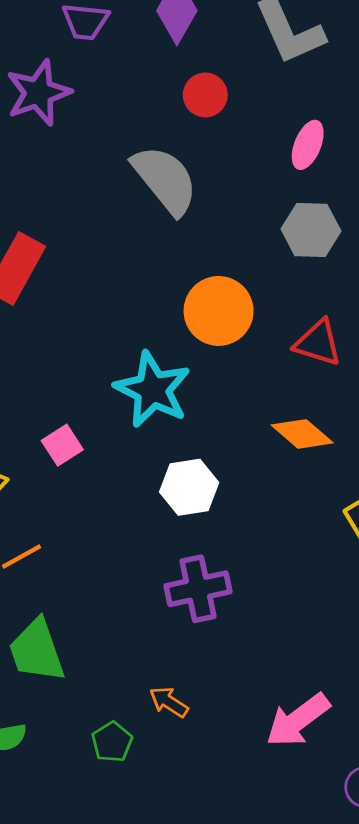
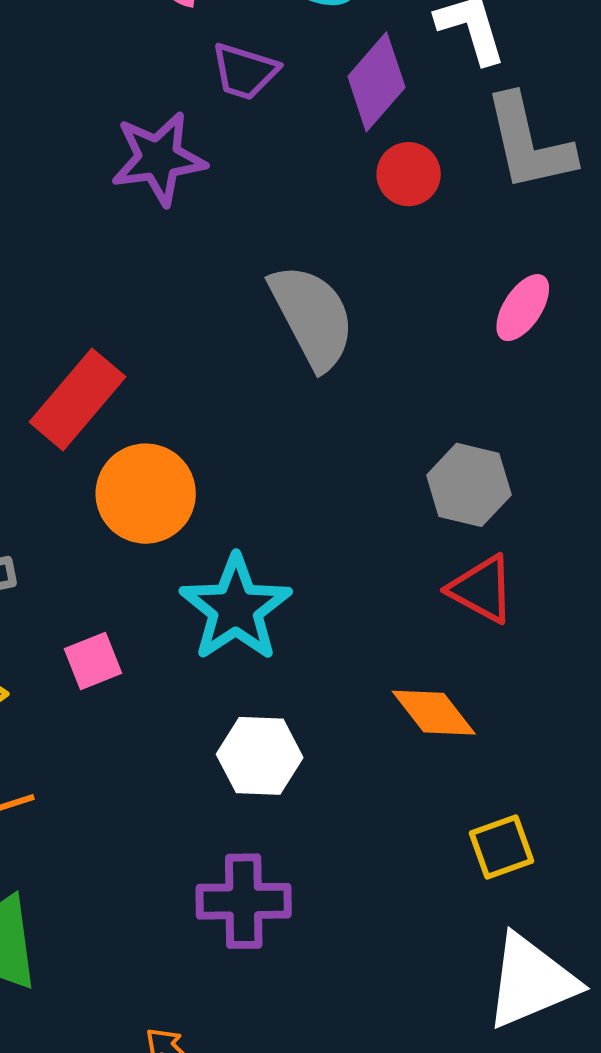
red circle: (205, 95) -> (409, 174), moved
gray hexagon: (311, 230) -> (469, 485), moved
orange circle: (219, 311) -> (146, 494), moved

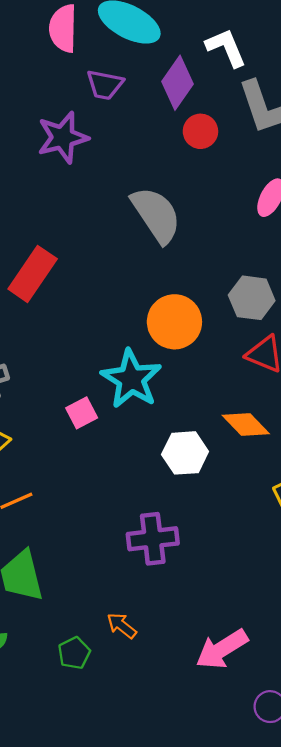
orange circle: (146, 494) -> (174, 322), moved
pink square: (93, 661) -> (82, 413), moved
white hexagon: (260, 756) -> (185, 453), moved

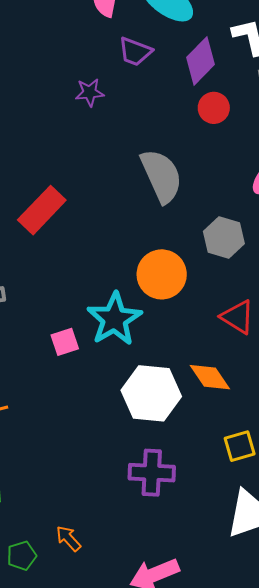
purple star: (63, 137) -> (90, 92), size x0.6
gray hexagon: (252, 298) -> (224, 237), moved
white hexagon: (185, 453) -> (151, 393), size x1.4
purple cross: (153, 539) -> (152, 473), moved

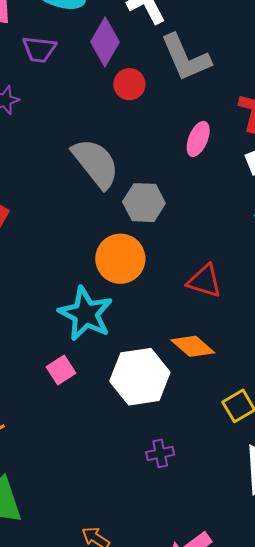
gray hexagon: (224, 237) -> (144, 203), moved
pink square: (65, 342) -> (61, 370), moved
purple cross: (152, 473) -> (160, 453), size x0.6

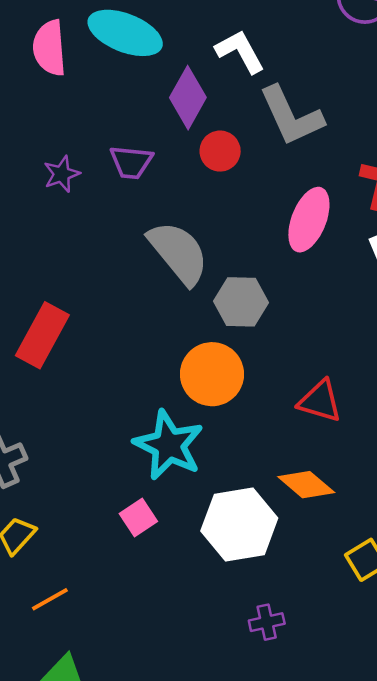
purple trapezoid: (39, 49) -> (131, 162), moved
pink ellipse: (198, 139) -> (309, 220), size x1.4

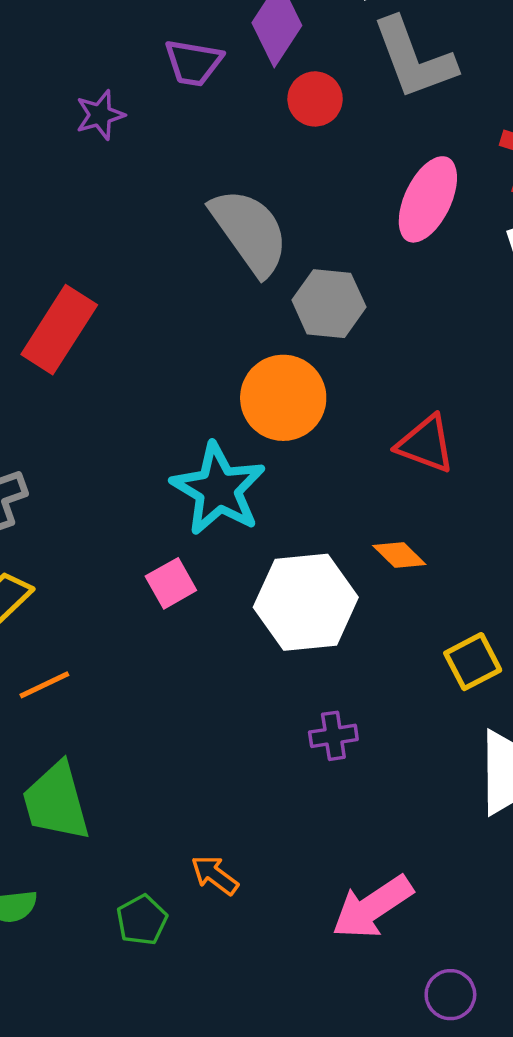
purple trapezoid: (131, 162) -> (193, 63), moved
orange diamond: (306, 485) -> (399, 555), size x0.7

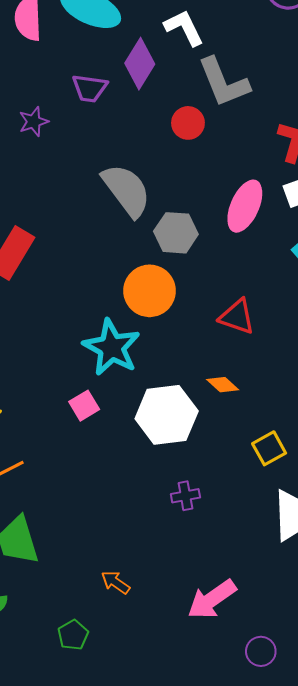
red circle: (315, 99) -> (188, 123), moved
pink ellipse: (428, 199) -> (245, 206), moved
green pentagon: (142, 920) -> (73, 635), moved

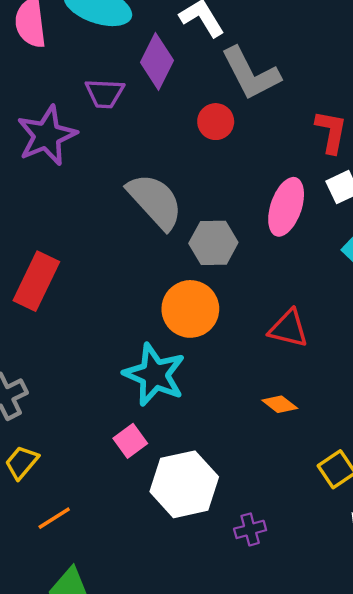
purple star: (34, 122) -> (47, 135), size x1.8
white hexagon: (167, 415) -> (184, 484), moved

